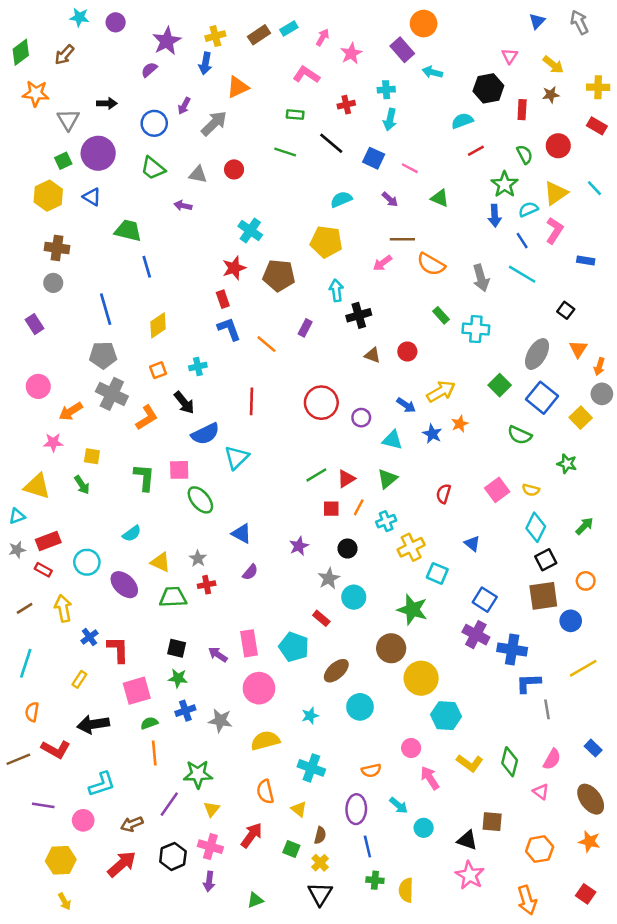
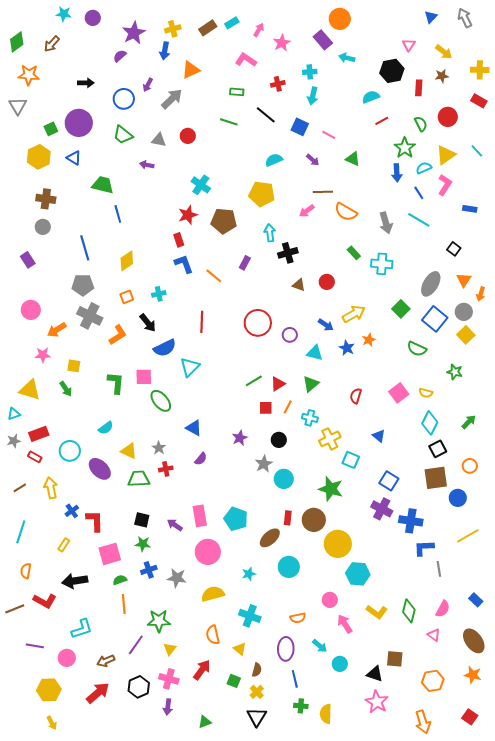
gray triangle: (68, 120) -> (18, 106), moved
gray circle: (602, 394) -> (464, 312), moved
cyan cross: (386, 521) -> (310, 418), turned 35
red rectangle: (321, 618) -> (288, 518), moved, turned 56

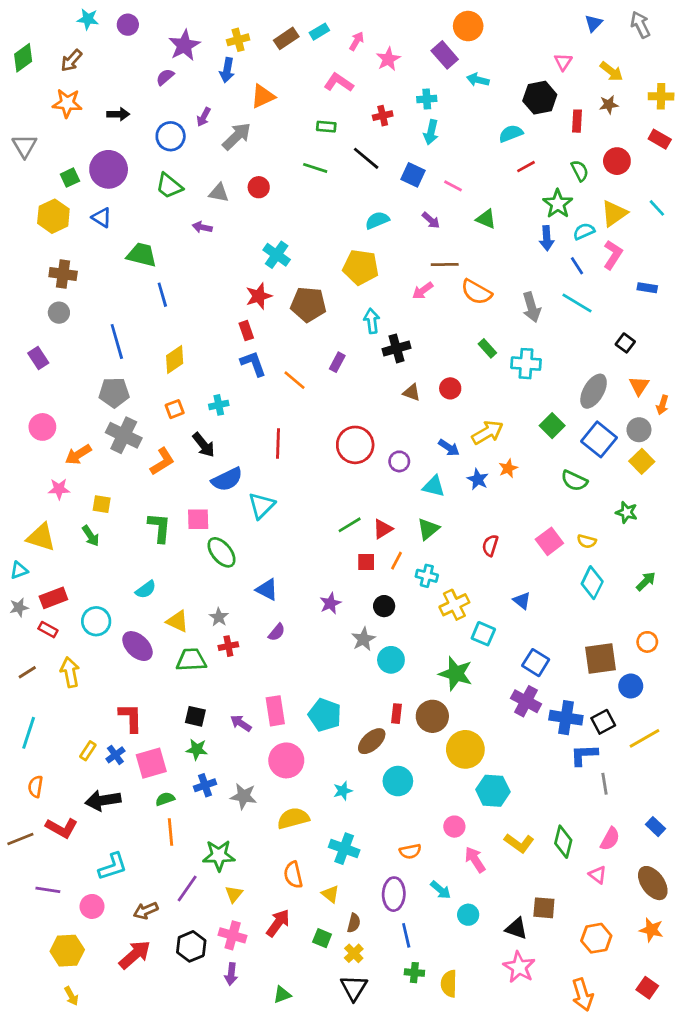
orange star: (29, 75) -> (67, 103), moved
black square: (438, 449) -> (603, 722), moved
blue cross: (72, 511) -> (115, 755), moved

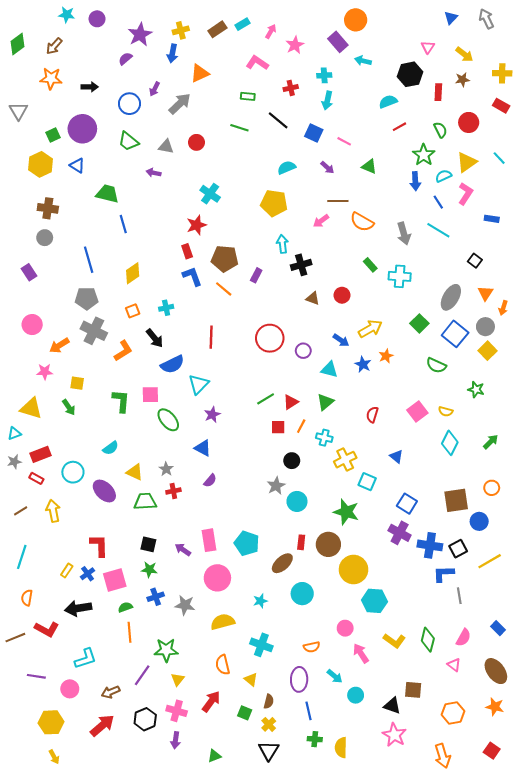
brown pentagon: (308, 304) -> (225, 259), moved
purple star: (330, 603) -> (212, 415), moved

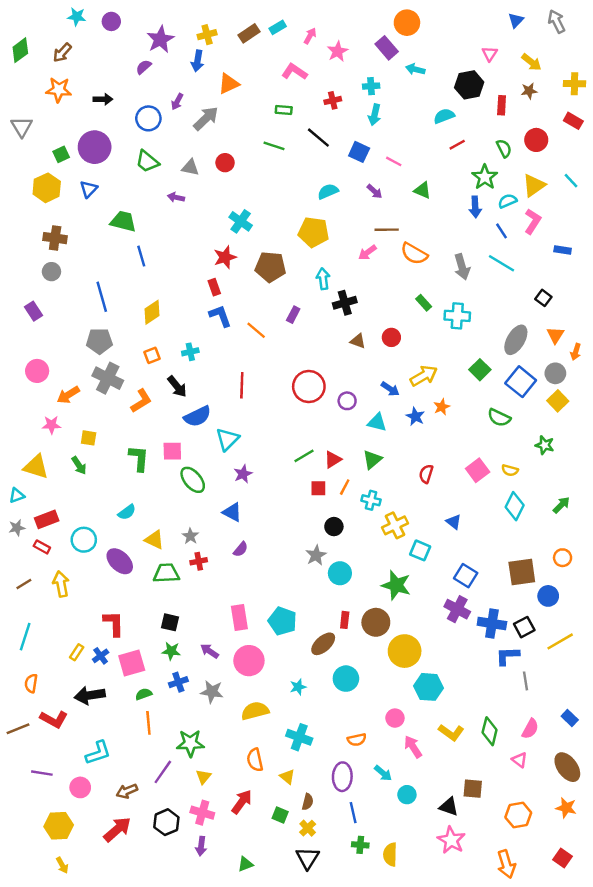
blue triangle: (77, 165) -> (89, 189), turned 42
brown pentagon: (225, 259) -> (271, 267), moved
purple arrow: (183, 550) -> (209, 651), moved

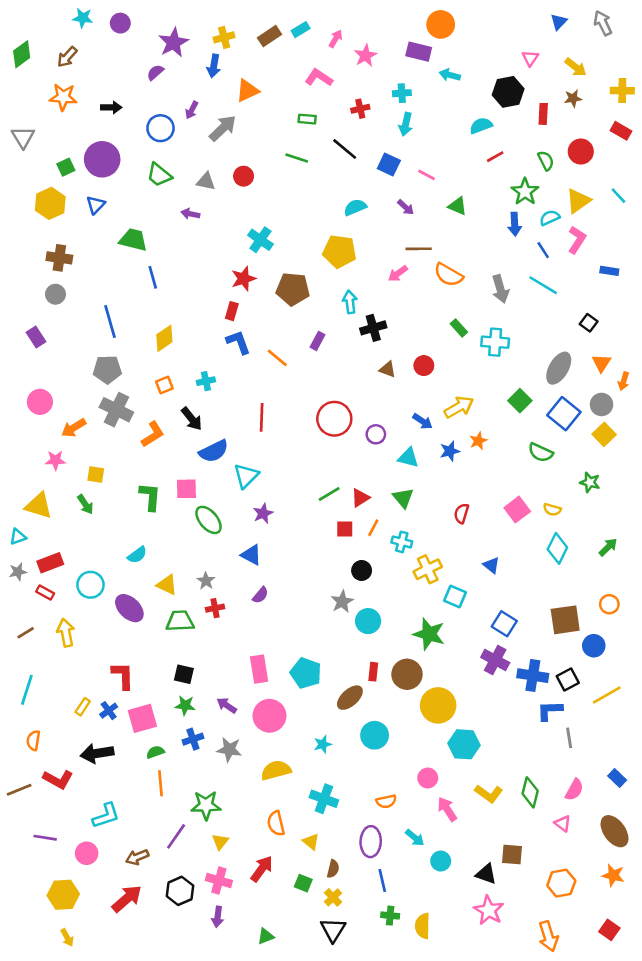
purple rectangle: (387, 48) -> (419, 52), turned -35
red rectangle: (214, 287) -> (232, 311), turned 35
blue star: (415, 416) -> (450, 451), turned 30
green triangle: (372, 460) -> (403, 498), turned -30

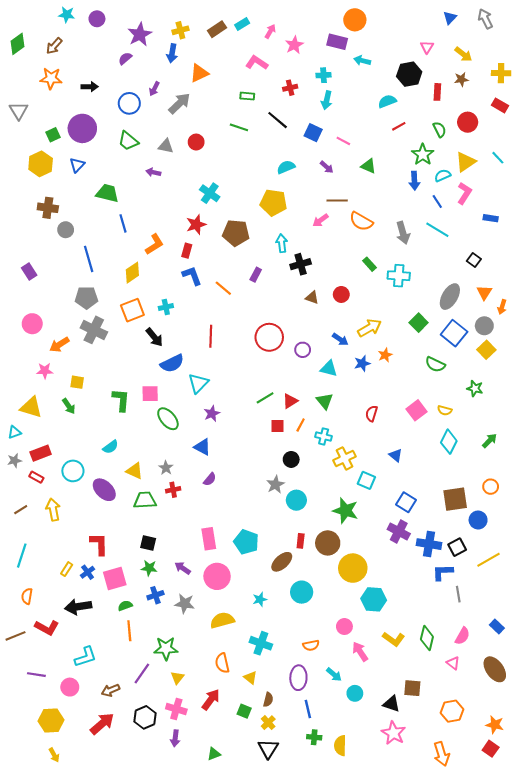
gray circle: (55, 294) -> (66, 230), moved
orange square: (164, 385) -> (132, 310), size x1.6
orange L-shape: (153, 434) -> (154, 244), moved
orange star: (613, 875) -> (495, 725), moved

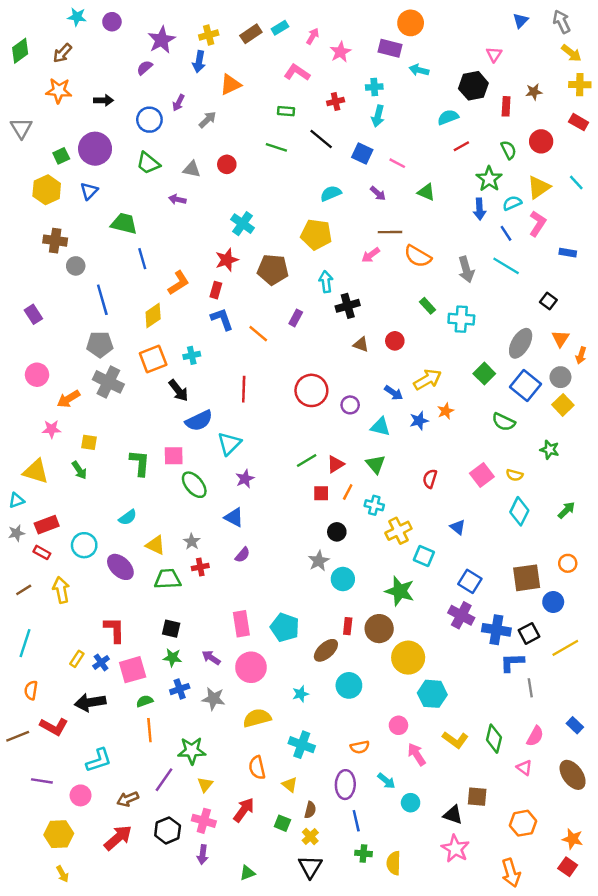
yellow arrow: (463, 54) -> (571, 53), moved
gray arrow: (179, 103) -> (207, 120), size x0.7

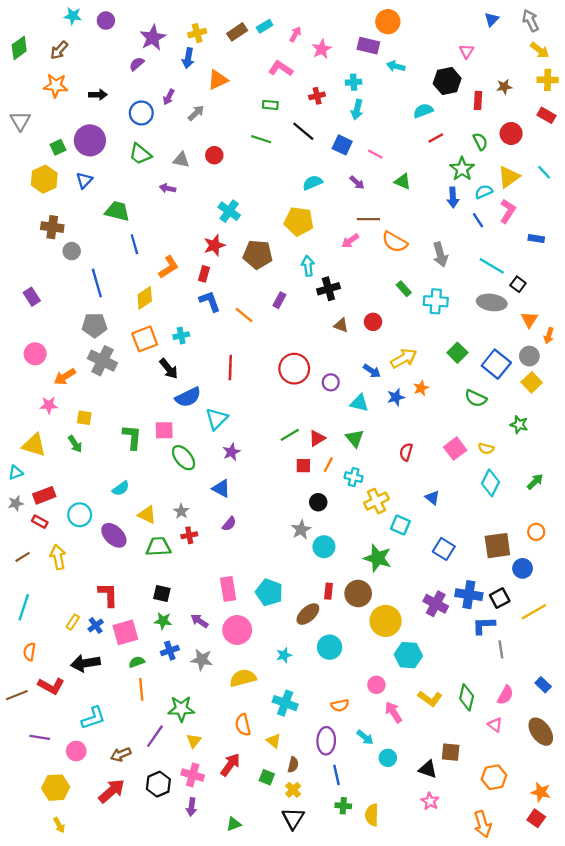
cyan line: (506, 266) -> (492, 266), moved
gray ellipse: (521, 343) -> (492, 302), moved, turned 68
purple cross: (461, 615) -> (436, 604), moved
pink star: (455, 849) -> (430, 801), size x0.7

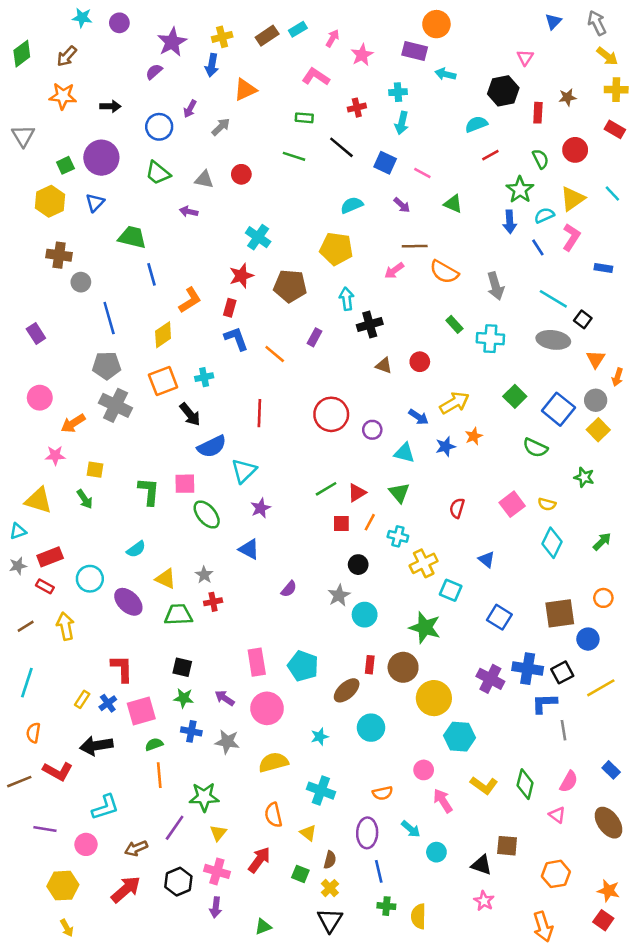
purple semicircle: (229, 524) -> (289, 589), moved
blue cross: (170, 651) -> (191, 731), turned 30

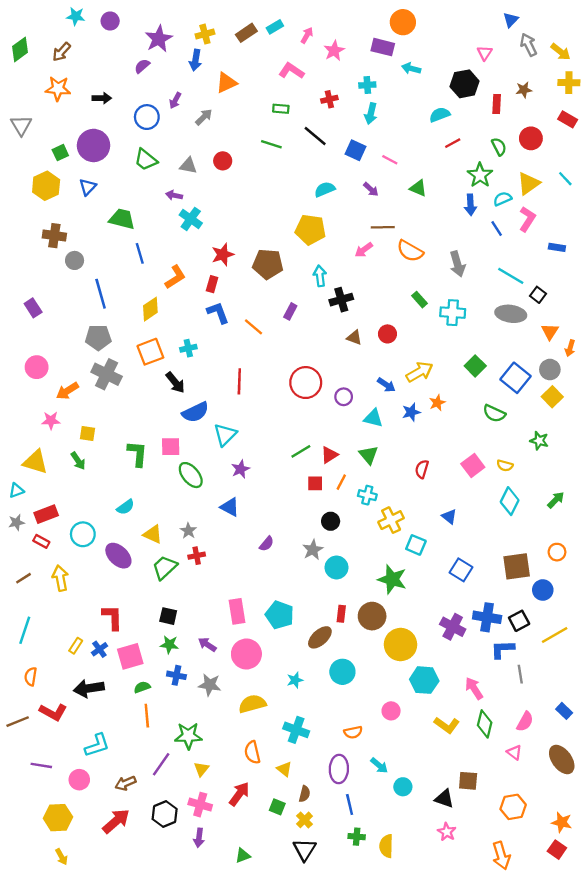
gray arrow: (597, 23) -> (529, 45), moved
cyan cross: (258, 237) -> (191, 219), moved
green trapezoid: (178, 615) -> (165, 567), turned -40
pink arrow: (443, 801) -> (474, 688), moved

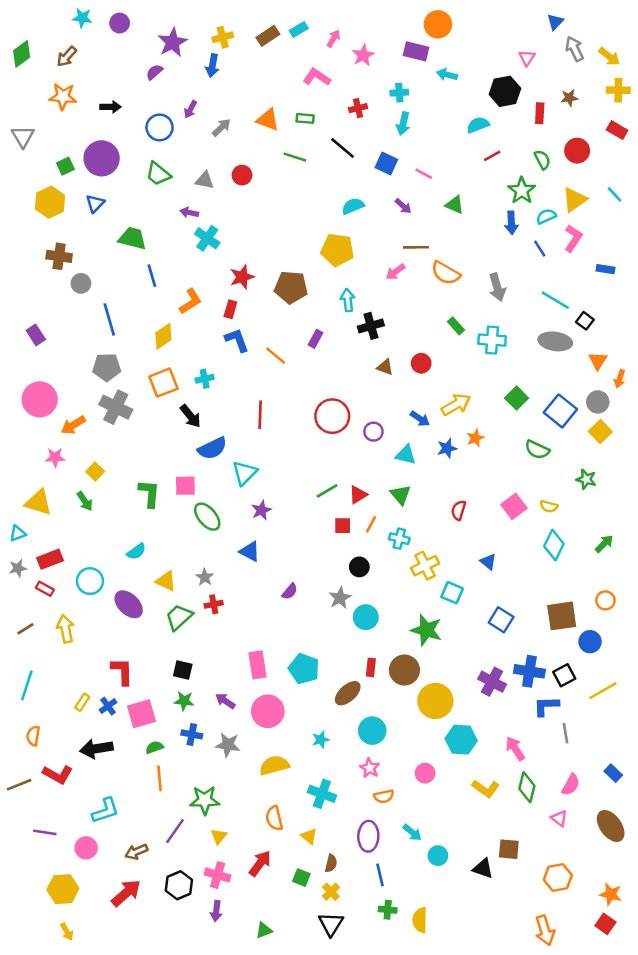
orange triangle: (226, 83) -> (268, 120), moved, turned 45
pink circle: (37, 367) -> (40, 399), size x1.4
yellow square: (88, 434) -> (95, 472), turned 35
pink star: (447, 832) -> (370, 768), moved

